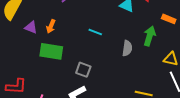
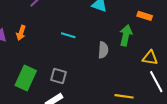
green rectangle: (51, 51) -> (26, 78), moved, turned -70

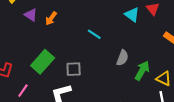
green arrow: (126, 35) -> (142, 71), moved
gray square: (59, 76) -> (74, 69), turned -35

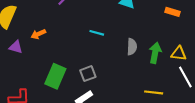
purple triangle: (31, 15) -> (16, 47), moved
orange arrow: (51, 18) -> (38, 34), moved, turned 48

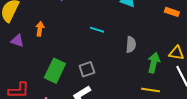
orange arrow: (38, 34) -> (40, 29), turned 120
green arrow: (155, 53) -> (154, 63), moved

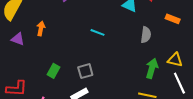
gray semicircle: (131, 45) -> (146, 35), moved
green rectangle: (55, 71) -> (54, 71), size x0.6

